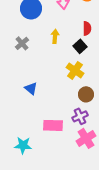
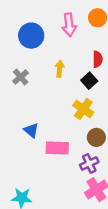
pink rectangle: (53, 125) -> (57, 148), moved

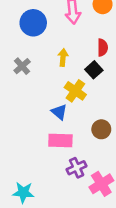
yellow cross: (83, 109) -> (75, 91), moved
blue triangle: (31, 130) -> (59, 112), moved
purple cross: (89, 163) -> (77, 168), moved

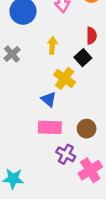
brown circle: (101, 129) -> (87, 129), moved
purple cross: (77, 168) -> (66, 154), turned -36

